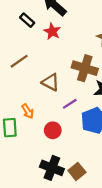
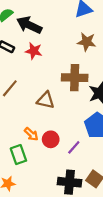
purple line: (70, 104) -> (74, 147), moved
red circle: (53, 130) -> (51, 139), moved

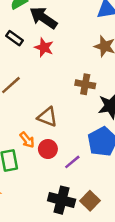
brown cross: (75, 78) -> (85, 84), size x0.7
brown triangle: (46, 100) -> (47, 117), moved

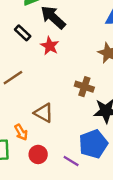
red circle: (48, 149) -> (38, 154), moved
purple line: (72, 162) -> (71, 161), moved, turned 63

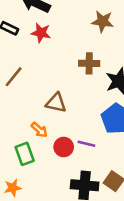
purple line: (71, 161) -> (86, 144), moved

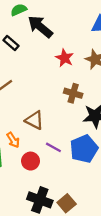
red star: (41, 33) -> (65, 58), moved
purple line: (86, 144) -> (53, 147), moved

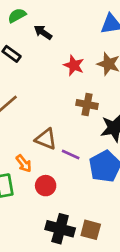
black arrow: (40, 27) -> (43, 32), size x0.6
purple line: (53, 147) -> (71, 155), moved
brown square: (67, 203) -> (91, 230), turned -30

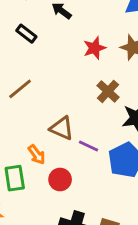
red star: (74, 65) -> (95, 48), turned 30
brown cross: (87, 104) -> (108, 91), turned 30

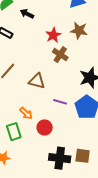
brown cross: (108, 91) -> (60, 55), moved
brown triangle: (62, 128) -> (37, 81), moved

